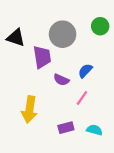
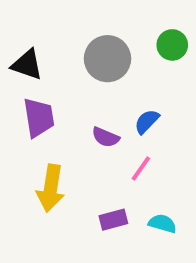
purple trapezoid: (42, 57) -> (39, 118), moved

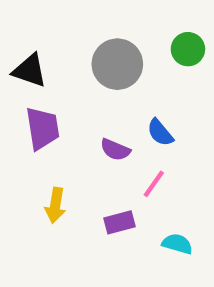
blue semicircle: (147, 121) -> (160, 133), turned -84
yellow arrow: (51, 188) -> (55, 205), size x0.7
purple rectangle: (113, 220) -> (119, 222), moved

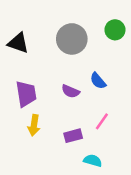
purple trapezoid: (42, 128) -> (26, 94), moved
pink line: (154, 184) -> (102, 121), moved
cyan semicircle: (177, 244) -> (93, 161), moved

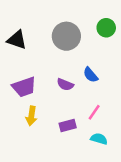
purple trapezoid: (26, 94) -> (24, 87), turned 80
cyan semicircle: (93, 161) -> (99, 139), moved

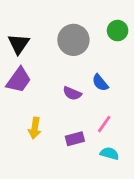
black triangle: (17, 40) -> (19, 44), turned 45
purple trapezoid: (24, 87) -> (19, 80), moved, turned -35

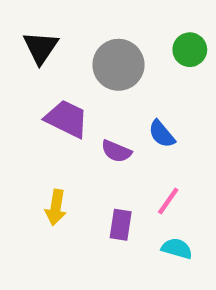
black triangle: (19, 44) -> (41, 48), moved
purple trapezoid: (19, 80) -> (67, 119), moved, turned -100
purple rectangle: (75, 139) -> (121, 225), turned -66

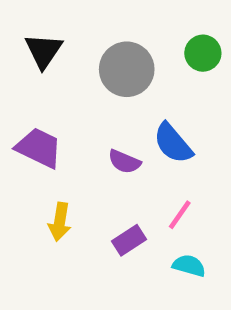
purple trapezoid: (67, 119) -> (39, 148), moved
blue semicircle: (162, 134) -> (173, 143), size x1.4
purple rectangle: (121, 225) -> (129, 240), turned 48

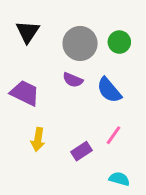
green circle: (203, 53) -> (119, 42), moved
purple semicircle: (124, 162) -> (73, 80), moved
cyan semicircle: (189, 266) -> (119, 179), moved

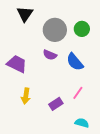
black triangle: (28, 32) -> (25, 14), moved

